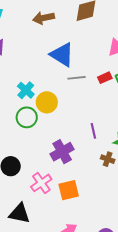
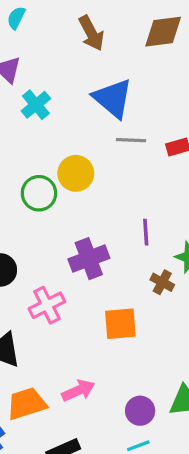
brown arrow: (44, 18) -> (91, 33), turned -115
cyan cross: (26, 90) -> (36, 105), moved
orange square: (69, 190) -> (120, 324), moved

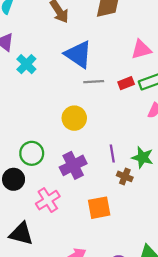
yellow circle: (76, 173) -> (74, 118), moved
green circle: (39, 193) -> (32, 153), moved
purple line: (146, 232) -> (112, 153), moved

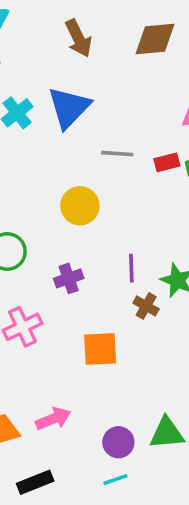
blue triangle: (78, 54) -> (69, 107), moved, turned 32
purple cross: (73, 165) -> (69, 278), size x0.7

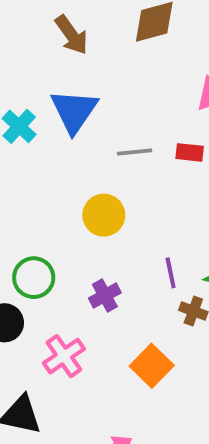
red rectangle: (167, 162) -> (190, 152), turned 30
orange square: (100, 349) -> (152, 366), turned -33

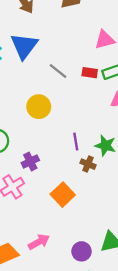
gray line: (135, 152) -> (58, 71), turned 42
purple cross: (105, 295) -> (30, 162), moved

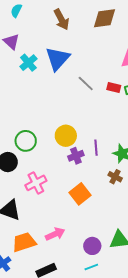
yellow circle: (39, 107) -> (66, 136), moved
purple cross: (30, 162) -> (76, 156), moved
brown cross: (88, 164) -> (115, 177), moved

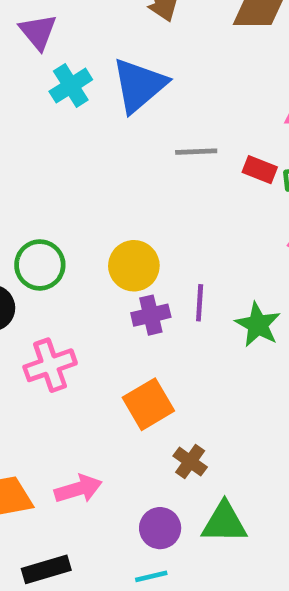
gray line: (86, 84) -> (196, 152), turned -54
brown cross: (115, 177) -> (190, 462), moved

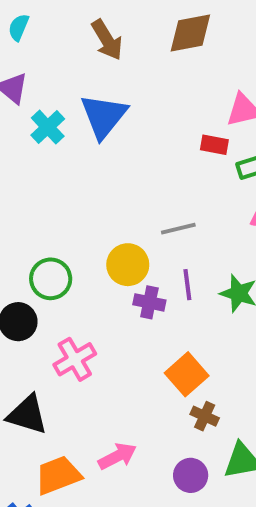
gray line: (196, 152) -> (178, 229), moved
red rectangle: (260, 170) -> (214, 145), moved
purple cross: (151, 315) -> (149, 302), turned 36
orange square: (148, 404) -> (187, 374), moved

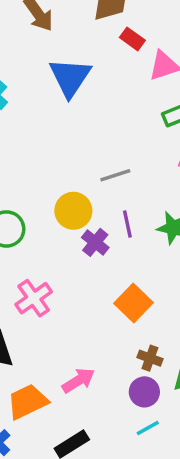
blue triangle: (104, 116) -> (70, 77), moved
red rectangle: (214, 145) -> (132, 39), moved, turned 30
purple cross: (149, 302) -> (95, 242), turned 32
brown cross: (205, 416) -> (150, 358), moved

